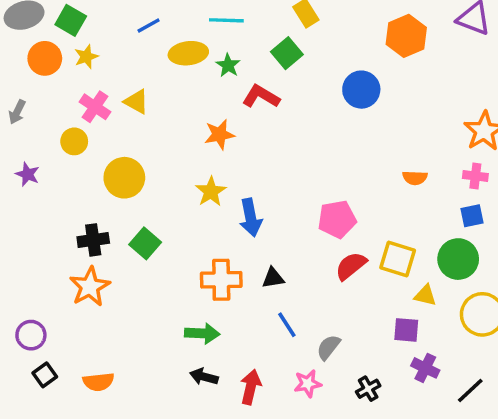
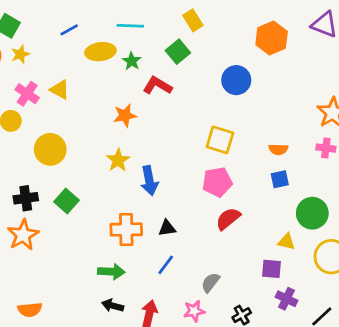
blue square: (472, 216) -> (280, 179), moved
yellow square: (398, 259) -> (220, 140), moved
blue line: (287, 325) -> (166, 265), moved, turned 70

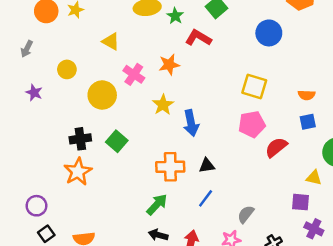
pink cross: (27, 94) -> (134, 74), moved
red semicircle: (228, 219) -> (276, 147), moved
green arrow: (111, 272) -> (157, 204), turned -50

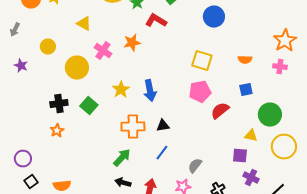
orange semicircle: (307, 95) -> (245, 60), moved
yellow star: (163, 105) -> (121, 90), moved
orange star: (78, 172) -> (57, 131), size x0.6

